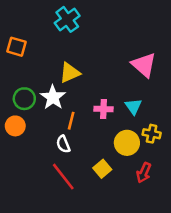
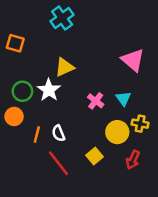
pink cross: (104, 109) -> (96, 101), turned 35
orange line: (71, 121) -> (37, 134), moved

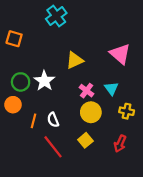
yellow triangle: (64, 67) -> (75, 60), moved
yellow circle: (117, 132) -> (91, 112), moved

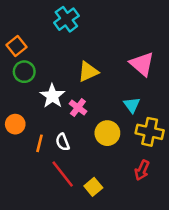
orange square: (14, 39) -> (17, 46), turned 35
green circle: (21, 82) -> (24, 72), moved
pink cross: (87, 91) -> (78, 107), moved
yellow cross: (127, 111) -> (150, 132), size x1.5
yellow square: (85, 140) -> (93, 187), moved

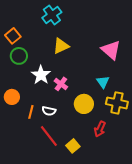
yellow triangle: (88, 72) -> (61, 46), moved
white semicircle: (63, 142) -> (49, 111), turned -56
red arrow: (142, 170) -> (100, 129), moved

